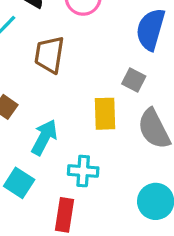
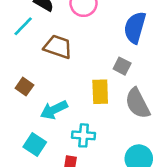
brown trapezoid: (49, 55) -> (58, 47), turned 100
cyan arrow: (44, 137) -> (54, 110), turned -144

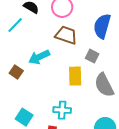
brown trapezoid: (58, 47) -> (66, 35), moved
cyan arrow: (54, 110) -> (39, 57), moved

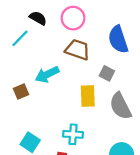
blue semicircle: (102, 26) -> (118, 40), turned -35
brown square: (16, 72) -> (21, 91), turned 32

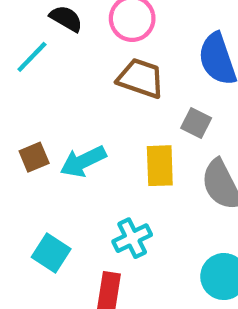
cyan arrow: (47, 74) -> (83, 161), moved
cyan cross: (73, 134) -> (132, 238), turned -30

